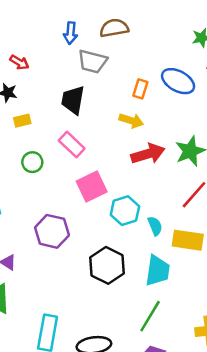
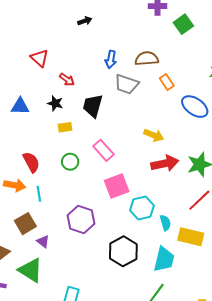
orange rectangle: (140, 89) -> (167, 82), moved, turned -56
black trapezoid: (73, 100) -> (93, 106), moved

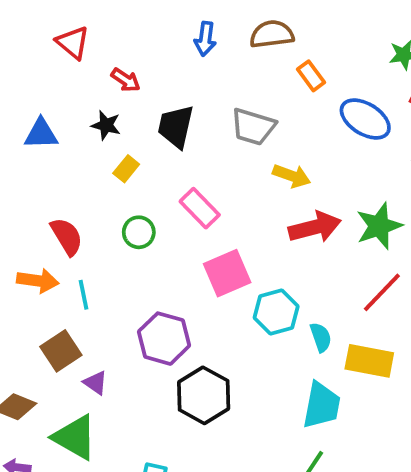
gray trapezoid: (127, 84) -> (253, 127), moved
yellow rectangle: (65, 127) -> (126, 169), turned -40
black hexagon: (123, 251) -> (204, 395), moved

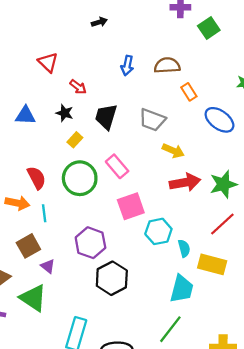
green circle: (139, 232) -> (80, 178), size x1.8

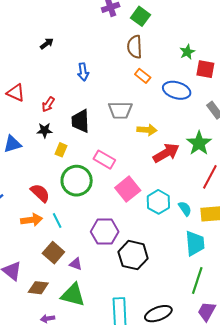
brown semicircle: (167, 65) -> (135, 47), moved, turned -70
red arrow: (78, 87) -> (48, 104), turned 105

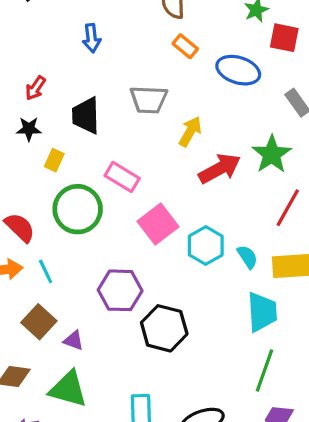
yellow arrow: (147, 130) -> (190, 132), turned -66

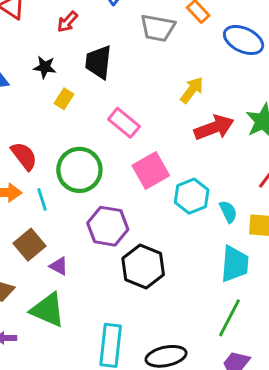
red arrow: (35, 88) -> (67, 22), moved
gray trapezoid: (149, 100) -> (158, 28), moved
green circle: (78, 209) -> (79, 170), moved

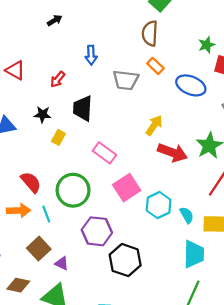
red arrow: (214, 128) -> (172, 153), turned 44

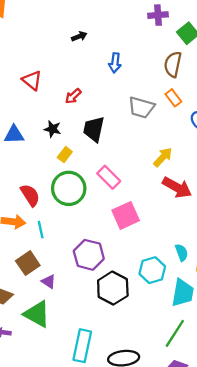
blue arrow: (91, 55) -> (115, 63), moved
green circle: (73, 190) -> (69, 188), moved
cyan hexagon: (159, 205) -> (152, 270), moved

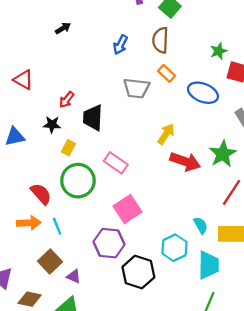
blue arrow: (115, 63) -> (120, 45), moved, turned 30
red arrow: (73, 96) -> (67, 100), moved
pink square: (126, 215) -> (127, 209), moved

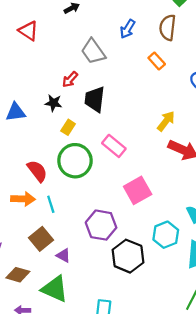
orange rectangle: (167, 73) -> (157, 61), moved
red triangle: (23, 80) -> (28, 31), moved
gray trapezoid: (136, 88) -> (93, 51), moved, turned 44
pink square: (127, 209) -> (138, 190), moved

